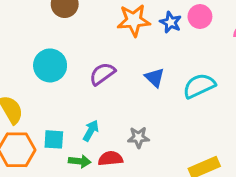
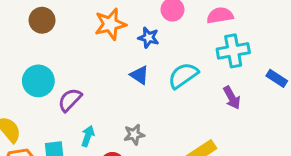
blue star: (171, 22) -> (148, 38), moved
purple semicircle: (102, 74) -> (70, 100), moved

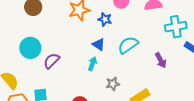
cyan cross: (233, 51) -> (176, 27), moved
gray star: (134, 135) -> (113, 84), moved
cyan arrow: (88, 136) -> (92, 64), moved

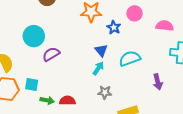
cyan arrow: (92, 64) -> (98, 68), moved

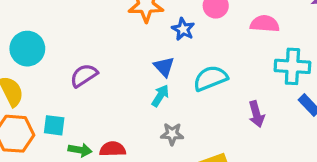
cyan circle: (34, 36) -> (27, 49), moved

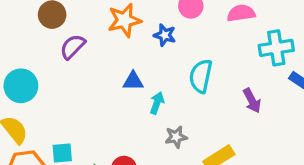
blue triangle: (164, 67) -> (133, 81), moved, turned -35
purple semicircle: (84, 75) -> (73, 47), moved
cyan semicircle: (210, 78) -> (201, 76), turned -44

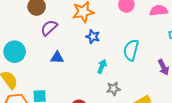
blue star: (165, 35) -> (93, 37), moved
blue triangle: (133, 81) -> (57, 58), moved

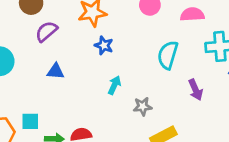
cyan semicircle: (131, 50) -> (168, 55), moved
gray star: (113, 89) -> (143, 106), moved

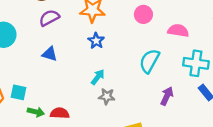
purple arrow: (196, 90) -> (167, 96), turned -144
gray star: (143, 106) -> (107, 96), moved

